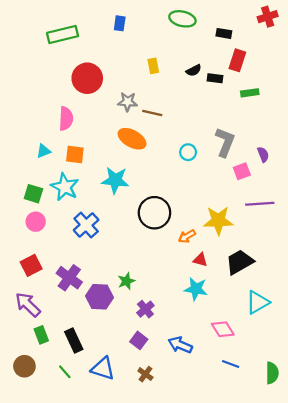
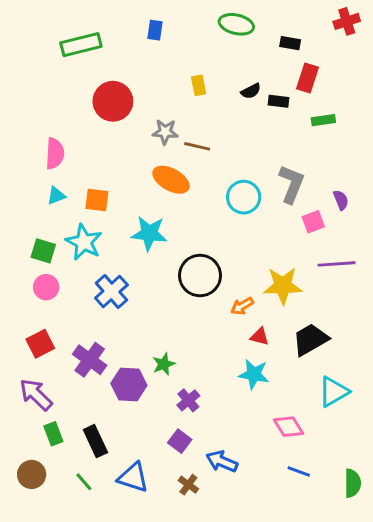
pink semicircle: (66, 119) -> (55, 154), moved
cyan circle: (188, 152) -> (244, 197), size x1.5
blue arrow: (180, 345) -> (222, 461), moved

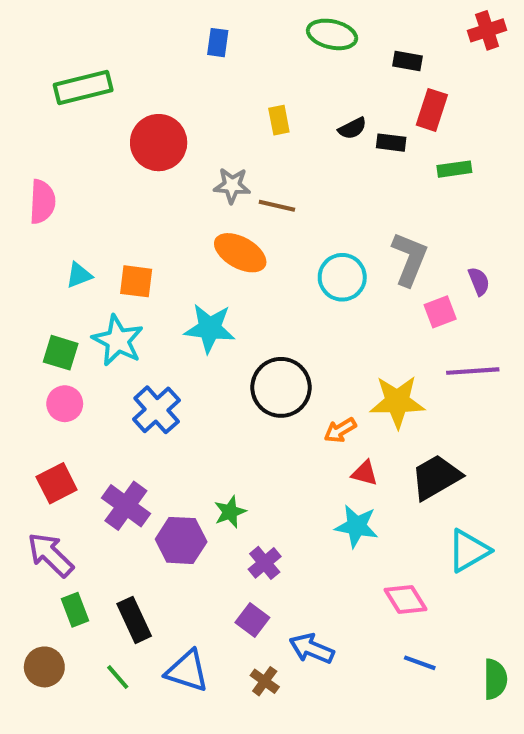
green rectangle: (81, 45) -> (83, 87), moved
pink semicircle: (55, 154) -> (42, 202), moved

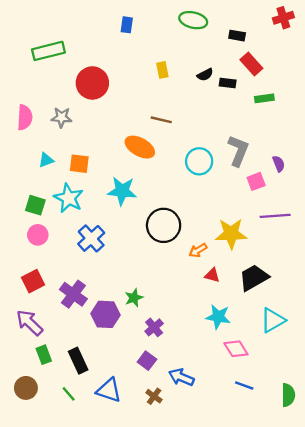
red rectangle: (432, 110) -> (251, 64), turned -60
gray star: (232, 185) -> (62, 117), moved
cyan star: (356, 526) -> (218, 317), moved

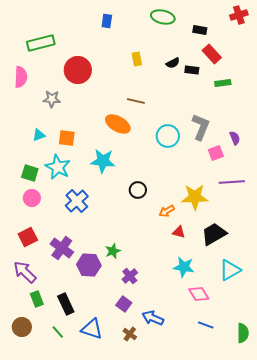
pink semicircle: (25, 117) -> (21, 77), moved
black circle: (164, 225) -> (138, 190), size x0.6

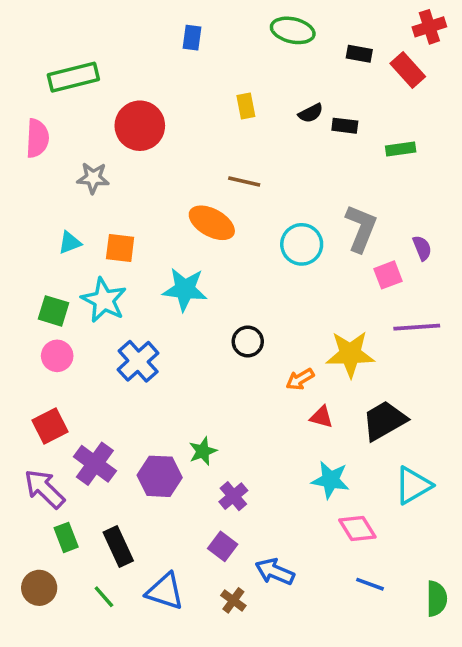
red rectangle: (212, 54) -> (408, 70), moved
purple cross: (62, 248) -> (95, 464), moved

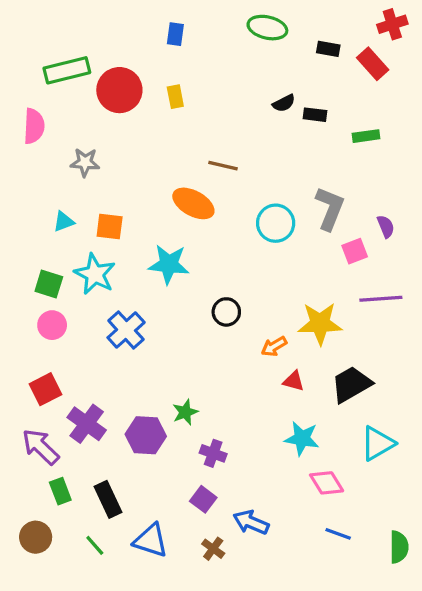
yellow rectangle: (246, 106) -> (175, 97), moved
red circle: (140, 126) -> (119, 90), moved
purple cross: (233, 496) -> (213, 453), turned -30

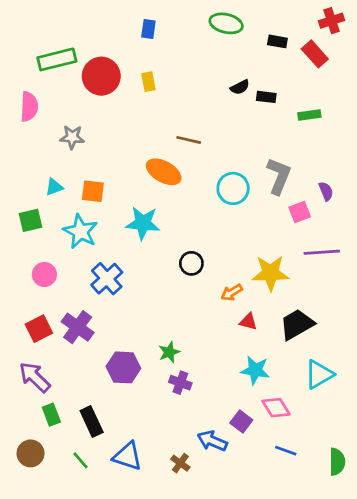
green square: (49, 284) -> (31, 220), moved, turned -30
green star: (185, 412) -> (169, 352), moved
purple cross: (87, 424) -> (78, 327), moved
purple square: (203, 499) -> (241, 422), moved

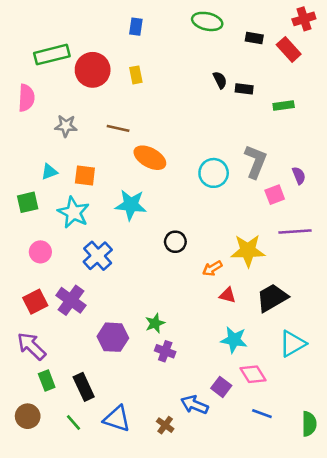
black semicircle: (240, 87) -> (220, 80), turned -90
brown line: (189, 140) -> (118, 128), moved

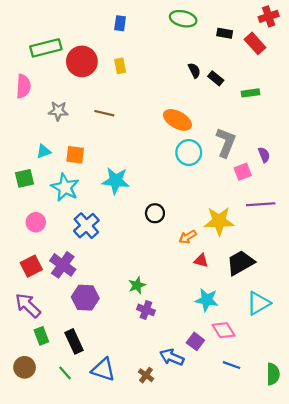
black rectangle: (244, 89) -> (216, 78), turned 32
orange ellipse: (150, 158) -> (177, 120), moved
purple hexagon: (113, 337) -> (85, 298), moved

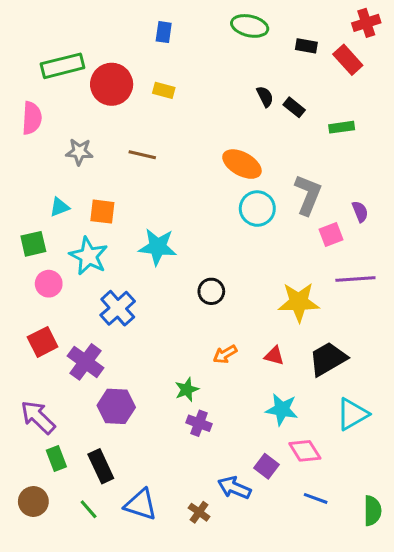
yellow rectangle: (120, 66) -> (164, 90), turned -64
pink circle: (36, 222) -> (49, 284), moved
orange arrow: (188, 237) -> (225, 354), moved
red square: (31, 266) -> (43, 342), moved

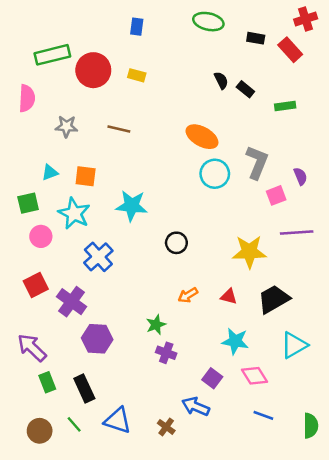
purple square: (267, 466) -> (212, 378), moved
brown circle: (33, 501) -> (40, 431), moved

